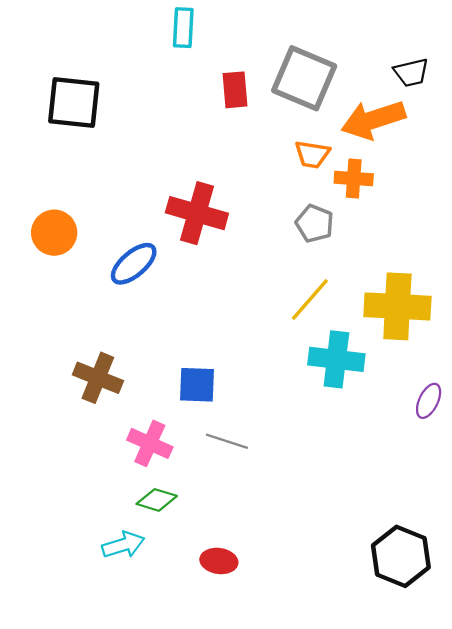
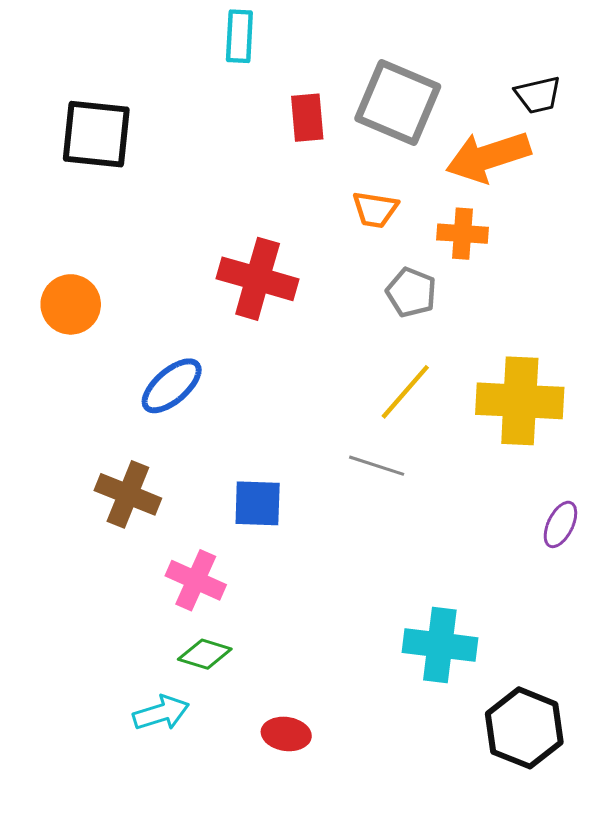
orange trapezoid: (312, 154) -> (375, 209), moved
blue ellipse: (134, 264) -> (172, 386), moved
cyan cross: (336, 359) -> (440, 645), moved
gray line: (227, 441) -> (377, 466), moved

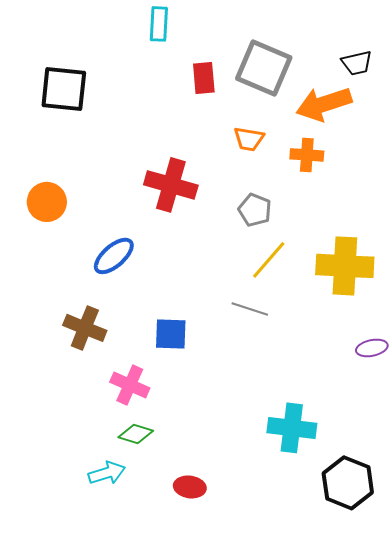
gray pentagon: (411, 292) -> (255, 210), moved
purple ellipse: (560, 524) -> (372, 348), turned 52

